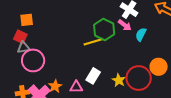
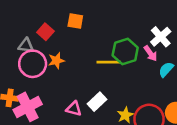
orange square: (27, 20) -> (75, 21), moved
red square: (20, 37) -> (45, 32), moved
orange star: (55, 86) -> (56, 61), moved

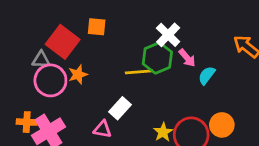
red square: (45, 32) -> (63, 42), size x1.6
white cross: (161, 37) -> (168, 35), moved
white rectangle: (97, 102) -> (120, 108), moved

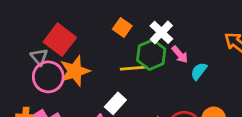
orange square: (97, 27) -> (122, 28), moved, turned 30
gray triangle: (41, 60) -> (39, 57), turned 48
orange star: (78, 75) -> (75, 71), size x1.6

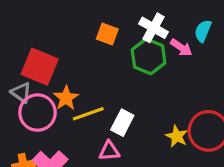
yellow line: (134, 68) -> (88, 114), moved
orange star: (75, 71) -> (66, 98), size x0.7
cyan semicircle: (199, 71) -> (203, 31), moved

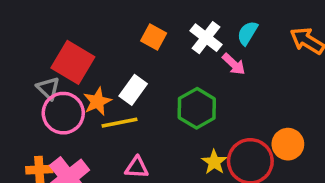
cyan semicircle: (203, 31) -> (247, 33), moved
green hexagon: (149, 56) -> (197, 108), moved
white rectangle: (122, 123) -> (133, 90), moved

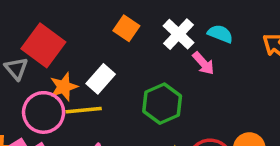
cyan semicircle: (247, 33) -> (220, 34), turned 75
pink circle: (63, 113) -> (44, 112), moved

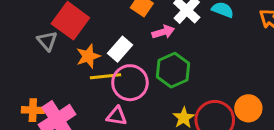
pink arrow: (203, 63) -> (163, 32), moved, turned -65
pink circle: (44, 112) -> (130, 83), moved

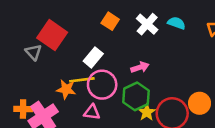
pink arrow: (163, 32) -> (140, 67), moved
orange star: (88, 56) -> (66, 89), moved, turned 30
green hexagon: (173, 70) -> (136, 96), moved

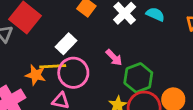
pink arrow: (140, 67) -> (114, 58), turned 60
green hexagon: (136, 96) -> (138, 78), moved

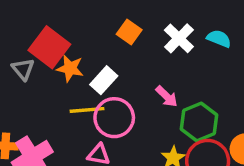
orange star: (36, 75) -> (70, 68), moved

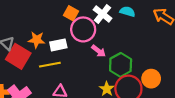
red square: (49, 47) -> (18, 56), moved
white rectangle: (104, 80) -> (58, 45), turned 42
pink circle: (114, 118) -> (83, 29), moved

